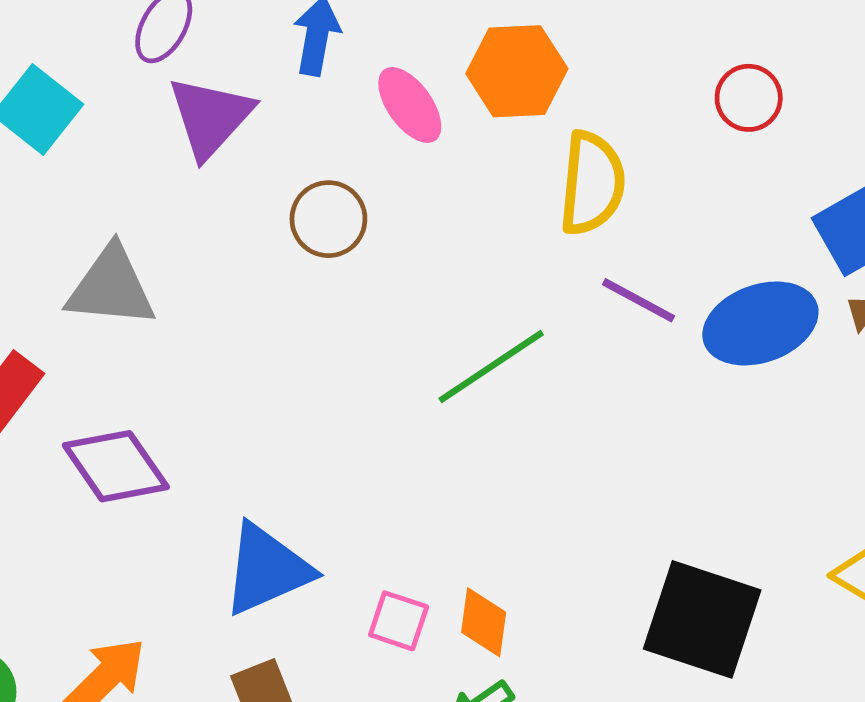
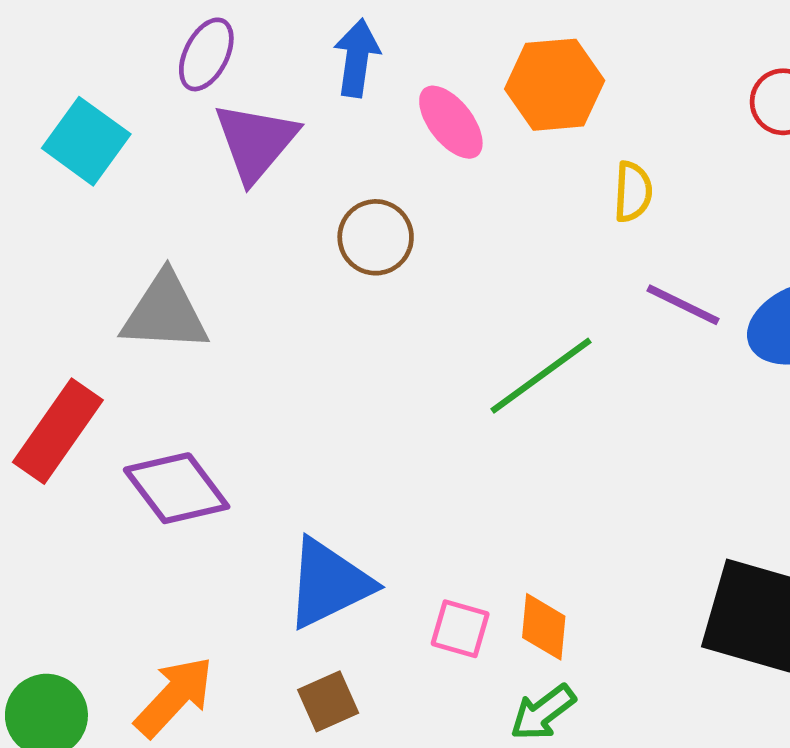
yellow semicircle: (592, 183) -> (633, 192), size x0.6

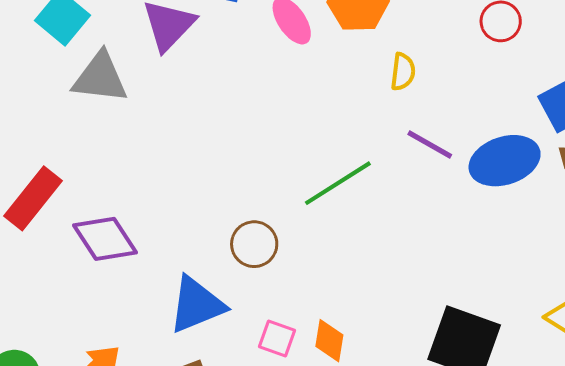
brown circle: (376, 237) -> (254, 244), moved
gray triangle: (165, 313) -> (100, 78), moved

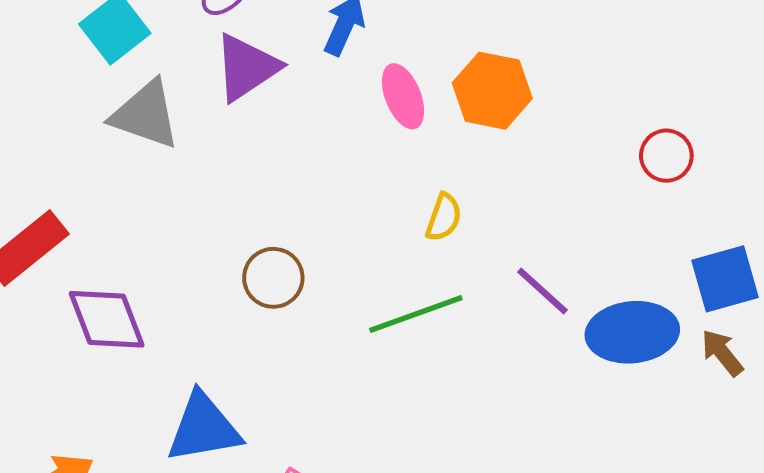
yellow semicircle: (403, 72) -> (444, 217), moved
brown circle: (254, 244) -> (273, 278), moved

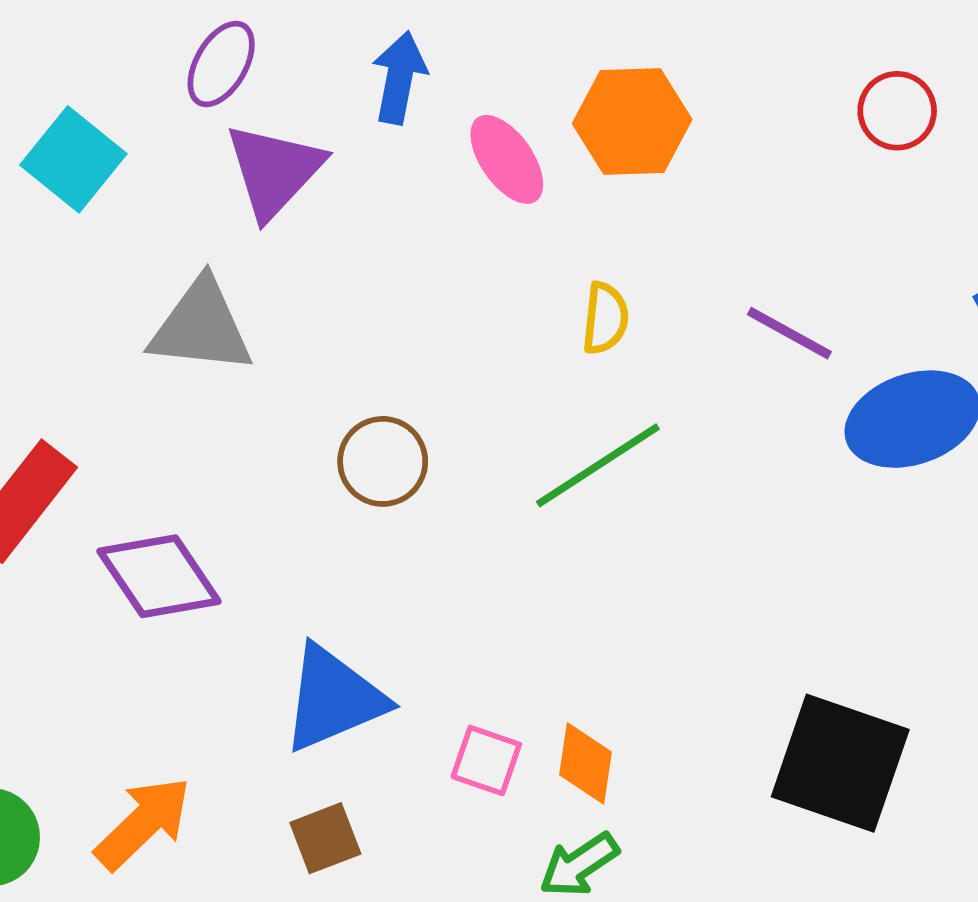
gray triangle: (146, 115) -> (201, 327), moved
red circle: (666, 156) -> (897, 111), moved
purple line: (542, 291) -> (789, 333), moved

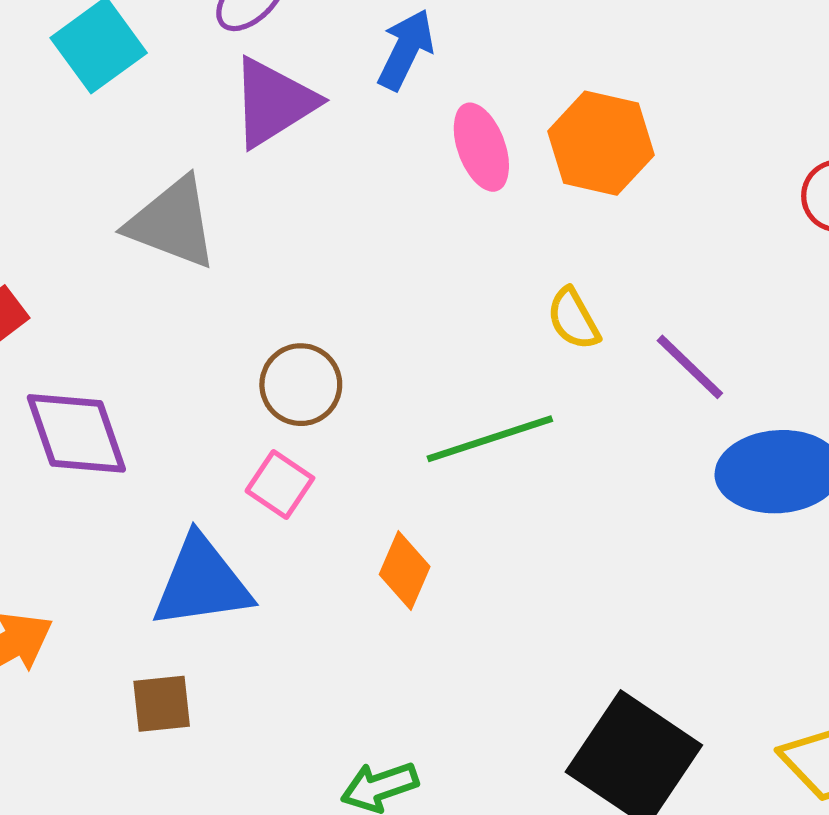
yellow semicircle: (605, 318) -> (573, 319), moved, turned 130
pink square: (486, 760) -> (280, 484), moved
orange diamond: (585, 763) -> (405, 570), moved

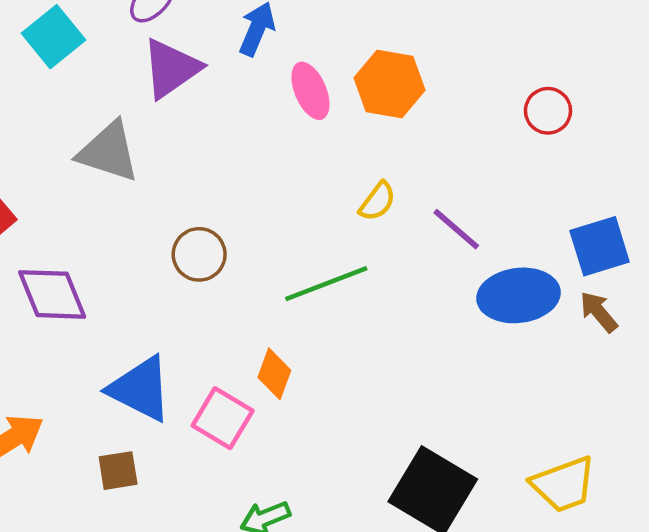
yellow semicircle: (573, 319) -> (377, 201), turned -111
pink square: (280, 484) -> (223, 418), moved, size x1.4
blue triangle: (202, 582) -> (140, 389), turned 38

